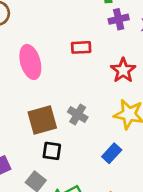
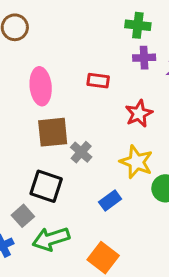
brown square: (42, 120) -> (53, 132), moved
black square: (52, 151) -> (46, 186), size x1.5

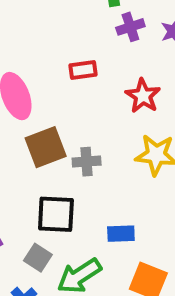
gray cross: (81, 152) -> (87, 162), turned -30
blue rectangle: (110, 201) -> (121, 234), moved, turned 50

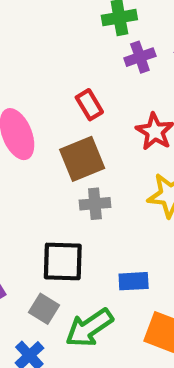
red rectangle: (83, 70) -> (89, 105), turned 68
brown square: (46, 147) -> (82, 159), moved

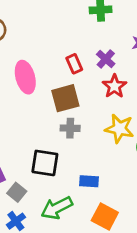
purple cross: (140, 57) -> (106, 59), moved, turned -36
gray square: (44, 309) -> (17, 192), moved

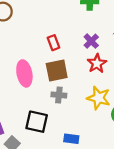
red rectangle: (74, 64) -> (53, 43), moved
pink ellipse: (25, 77) -> (24, 73), moved

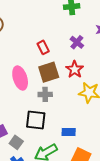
red star: (97, 63) -> (75, 69), moved
gray cross: (59, 95) -> (45, 94), moved

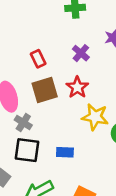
gray cross: (45, 94) -> (23, 123), moved, turned 32
blue rectangle: (69, 132) -> (65, 152), moved

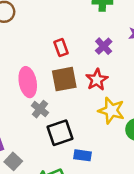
black square: (27, 150) -> (60, 133), moved, turned -32
blue rectangle: (65, 152) -> (83, 155), moved

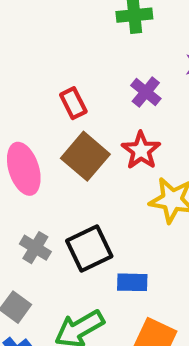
brown square: (64, 79) -> (85, 156), turned -32
gray cross: (40, 109) -> (35, 248), moved

